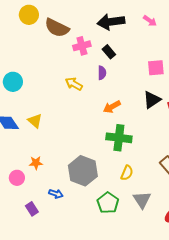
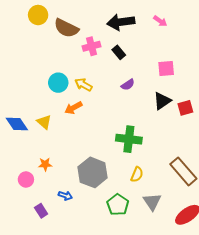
purple semicircle: (102, 73) -> (128, 85), moved, turned 56
cyan circle: (13, 82) -> (58, 83), moved
orange arrow: (112, 107) -> (73, 108), moved

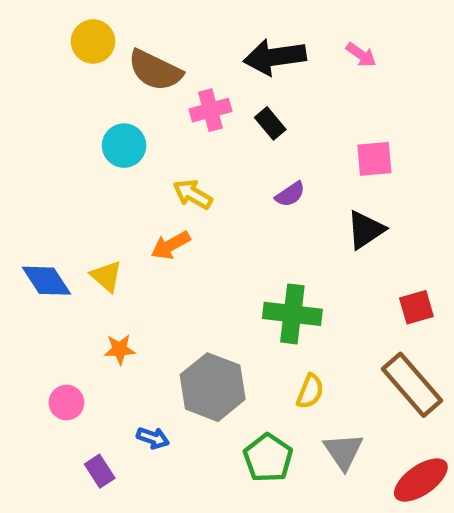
cyan circle: (58, 83) -> (124, 146), moved
red square: (185, 108) -> (416, 307), moved
orange star: (45, 164) -> (120, 349), moved

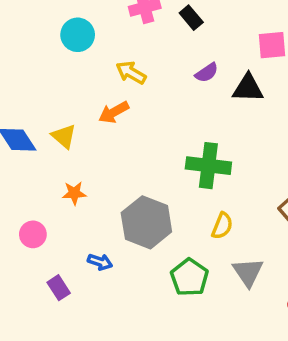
black triangle: (365, 230) -> (248, 88), moved, turned 36

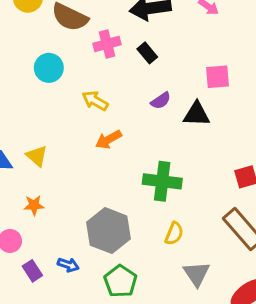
orange arrow: (114, 112) -> (108, 139), moved
orange star: (74, 193) -> (34, 205), moved
green pentagon: (189, 277) -> (120, 281), moved
purple rectangle: (59, 288) -> (32, 271), moved

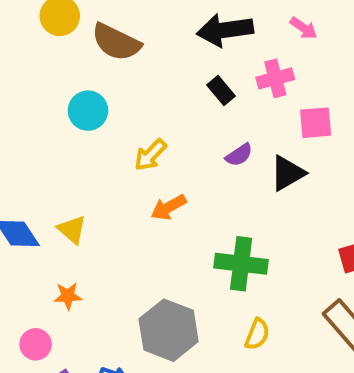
pink cross: (107, 44) -> (275, 78), moved
yellow arrow: (95, 101) -> (150, 155), turned -75
black triangle: (197, 114) -> (287, 173), turned -32

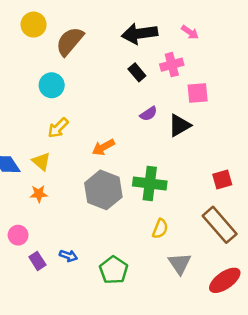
brown semicircle: (116, 42) -> (70, 41), turned 104
yellow arrow: (150, 155) -> (58, 128), moved
orange star: (68, 296) -> (39, 194), moved
gray hexagon: (169, 330) -> (103, 190), moved

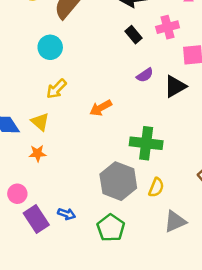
gray hexagon: (103, 190) -> (118, 181), moved
purple rectangle: (37, 261) -> (36, 219), size x1.5
gray triangle: (180, 264) -> (175, 222), turned 40

